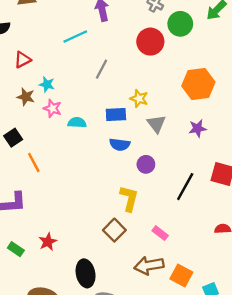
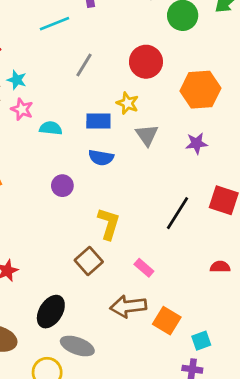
red circle: (150, 42) -> (146, 62), moved
purple circle: (146, 164) -> (62, 186), moved
black ellipse: (86, 273) -> (51, 312), turned 40

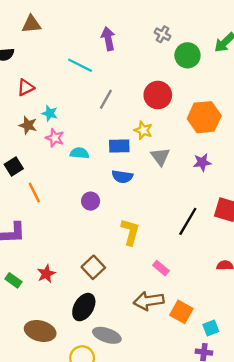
cyan line: (54, 24) -> (80, 65), turned 50
brown square: (89, 261) -> (93, 267), moved

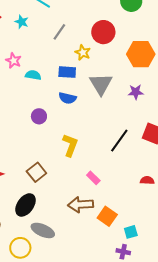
cyan star: (50, 113) -> (22, 22), moved
yellow star: (143, 130) -> (83, 53), moved
gray triangle: (160, 157) -> (101, 84), size x1.4

